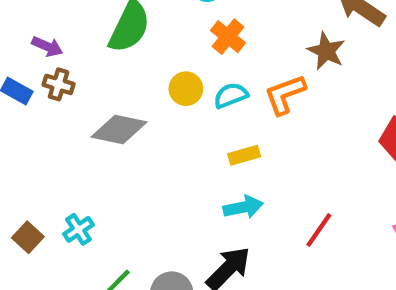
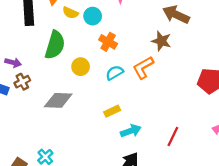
brown cross: (59, 84) -> (22, 82), turned -35
yellow circle: (186, 89) -> (81, 67), moved
yellow rectangle: (244, 155) -> (112, 111), moved

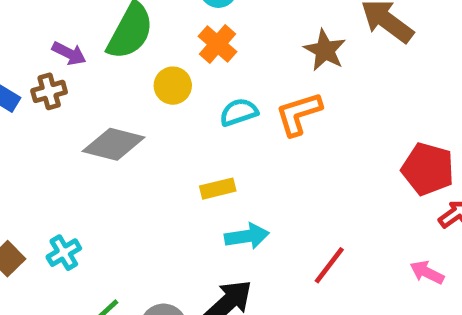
brown star: (161, 41) -> (325, 50), moved
orange cross: (108, 42) -> (217, 44), moved
purple arrow: (13, 63) -> (69, 53), moved

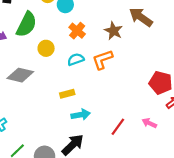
orange cross: (217, 44) -> (77, 31), moved
pink arrow: (427, 272) -> (149, 123), moved

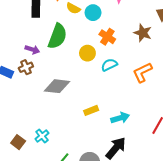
yellow circle: (46, 48) -> (87, 53), moved
orange L-shape: (102, 59) -> (142, 72), moved
yellow rectangle: (67, 94) -> (91, 110), moved

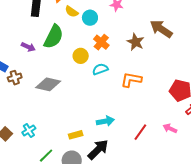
brown cross: (26, 67) -> (15, 78), moved
orange L-shape: (142, 72) -> (131, 80), turned 30
yellow rectangle: (91, 110) -> (76, 135), moved

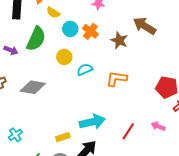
cyan circle: (90, 18) -> (70, 29), moved
orange cross: (101, 42) -> (90, 31), moved
cyan arrow: (105, 121) -> (92, 122), size x1.4

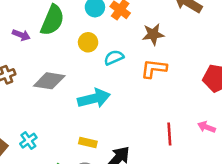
brown star: (119, 40) -> (153, 34), moved, turned -30
cyan arrow: (92, 122) -> (94, 98), moved
red line: (128, 131) -> (169, 134), turned -36
yellow rectangle: (63, 137) -> (88, 142), turned 32

